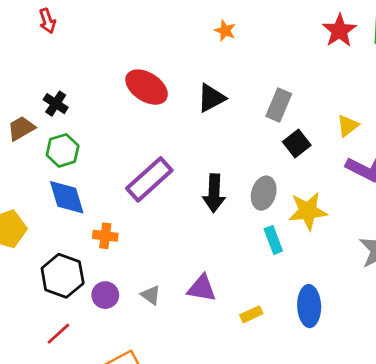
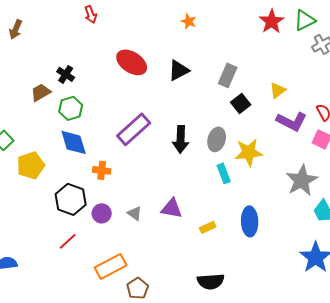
red arrow: (47, 21) -> (91, 14), moved

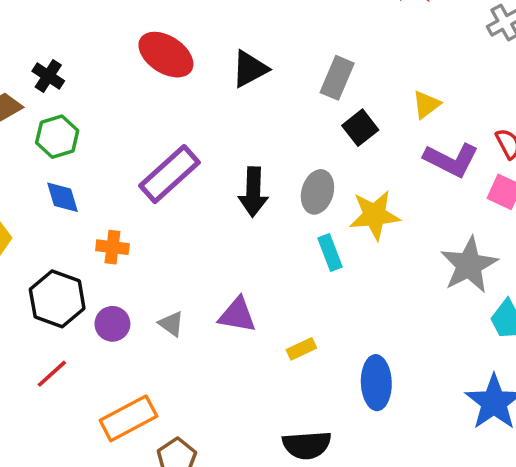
blue diamond: (74, 142) -> (63, 197), size x0.7
blue ellipse: (250, 221) -> (376, 383), moved

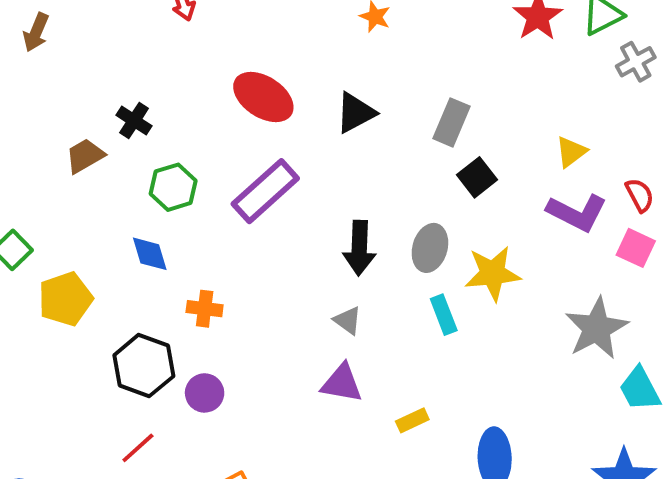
yellow triangle: (426, 105) -> (571, 152), moved
green hexagon: (57, 137) -> (173, 187), moved
purple rectangle: (169, 174) -> (265, 191), moved
gray triangle: (171, 324) -> (348, 320), moved

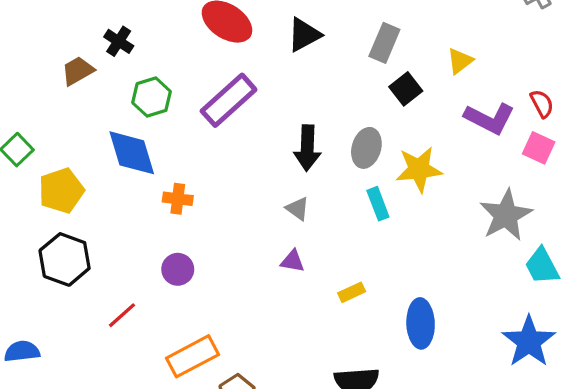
yellow triangle: (571, 152) -> (460, 61), moved
blue diamond: (150, 254) -> (132, 153), size x1.6
black hexagon: (144, 366) -> (65, 259), moved
purple triangle: (342, 383) -> (293, 261), size x0.7

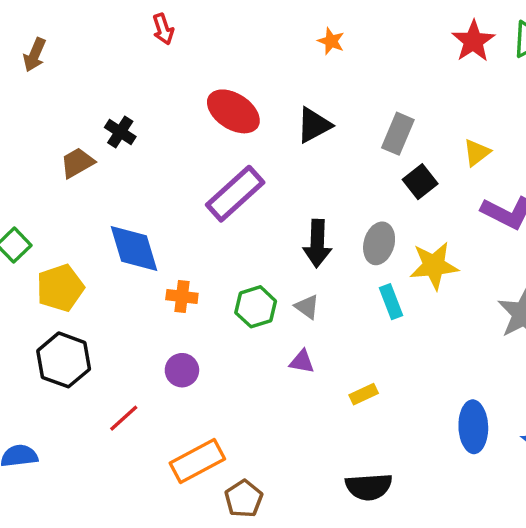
green hexagon: (152, 97) -> (256, 307), moved
blue ellipse: (421, 323) -> (473, 427), moved

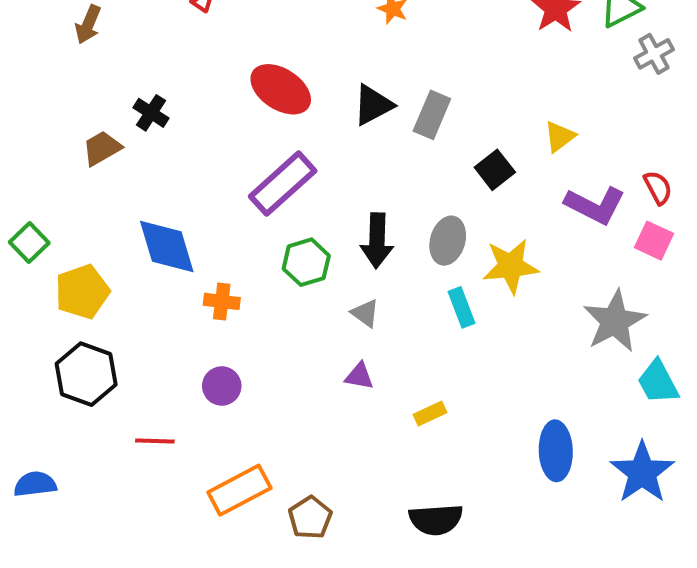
brown arrow: (35, 55) -> (88, 24), moved
gray rectangle: (398, 134) -> (432, 115), moved
green hexagon: (256, 307) -> (306, 262), moved
red line: (124, 418) -> (155, 441), turned 44
brown pentagon: (244, 499) -> (310, 518), moved

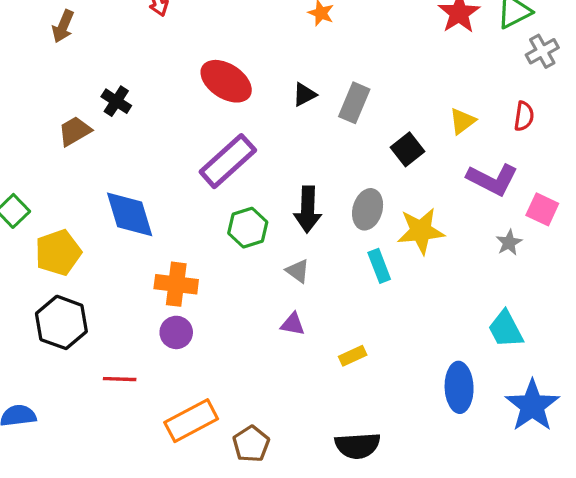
black triangle: (373, 105) -> (304, 95), size x0.7
red semicircle: (658, 188) -> (524, 116), moved, turned 36
orange cross: (222, 301) -> (176, 284), moved, size x1.4
gray star: (615, 321) -> (509, 243), moved, size x0.5
cyan trapezoid: (658, 382) -> (506, 329), moved

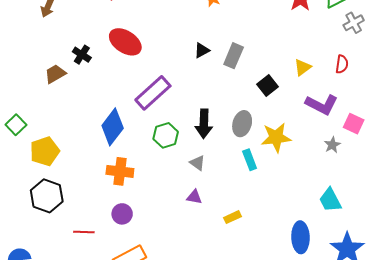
red ellipse: (226, 81) -> (125, 42), moved
blue diamond: (130, 214) -> (113, 127), moved, turned 54
purple circle: (176, 332) -> (122, 214), moved

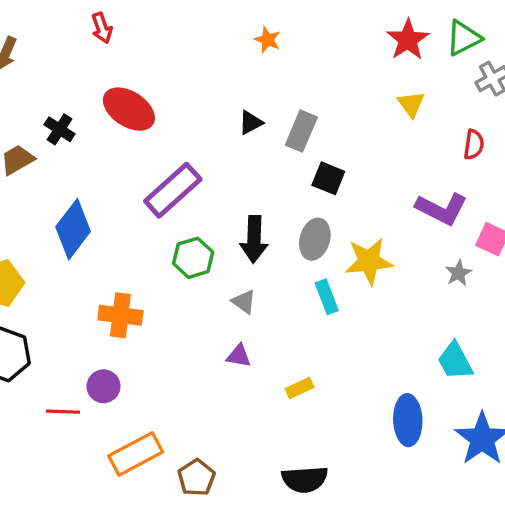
yellow triangle: (303, 67) -> (411, 104), moved, turned -30
black square: (268, 85) -> (328, 178), moved, turned -30
blue diamond: (113, 127) -> (73, 229), moved
purple circle: (122, 214) -> (104, 386), moved

